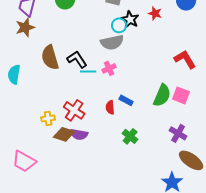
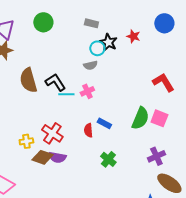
gray semicircle: (112, 42) -> (90, 65), size x0.6
purple cross: (178, 133) -> (156, 156), turned 36

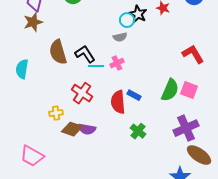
red semicircle: (88, 130) -> (118, 102), size x1.6
red cross: (52, 133) -> (82, 93), moved
purple cross: (156, 156) -> (186, 128), size x1.4

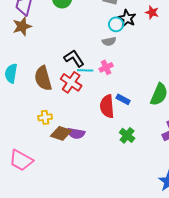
brown semicircle: (58, 52) -> (43, 78), moved
red cross: (82, 93) -> (71, 82), moved

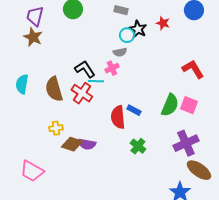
brown star: (22, 26) -> (33, 37), turned -30
pink cross: (106, 67) -> (112, 68), moved

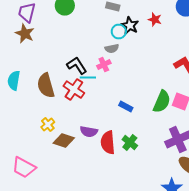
red semicircle: (118, 117) -> (108, 142), moved
yellow cross: (56, 128) -> (48, 124), turned -32
purple semicircle: (87, 144) -> (89, 132), moved

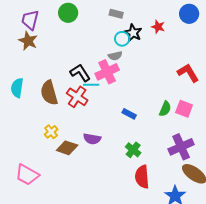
pink cross: (104, 64) -> (107, 72), size x1.6
green semicircle: (162, 102) -> (165, 109), size x0.7
red semicircle: (108, 142) -> (142, 177), moved

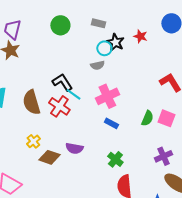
green circle: (68, 13) -> (60, 25), moved
pink cross: (107, 72) -> (107, 96), moved
cyan line: (91, 85) -> (73, 94), turned 35
purple cross: (181, 147) -> (163, 156), size x0.7

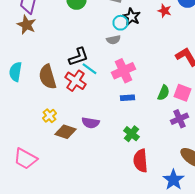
red star: (140, 36) -> (164, 11), moved
black L-shape: (62, 82) -> (78, 57), turned 105
blue rectangle: (111, 123) -> (128, 98), turned -32
purple cross: (163, 156) -> (180, 119), moved

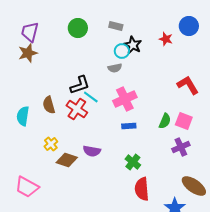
brown star: (26, 25) -> (28, 53), turned 30
cyan semicircle: (16, 72) -> (23, 116), moved
brown semicircle: (48, 77) -> (49, 105), size x0.7

